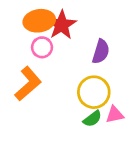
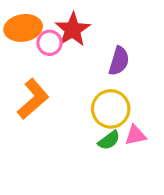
orange ellipse: (39, 21) -> (23, 28), moved
pink circle: (42, 47) -> (50, 43), moved

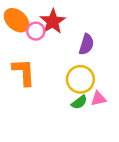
orange ellipse: (23, 28) -> (17, 20), turned 50
orange L-shape: (33, 99) -> (24, 72), turned -52

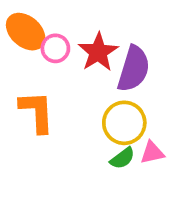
red star: (53, 21) -> (98, 52), moved
purple semicircle: (86, 44) -> (134, 69), size x1.4

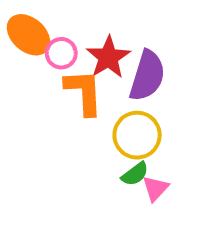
orange L-shape: (37, 112) -> (84, 92), moved
pink triangle: (152, 153) -> (155, 188), moved, turned -35

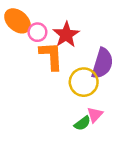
purple semicircle: (147, 76) -> (102, 63), moved
green semicircle: (135, 174) -> (82, 123), moved

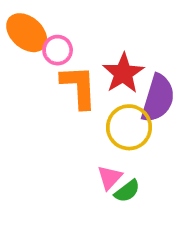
red star: (66, 35) -> (123, 73), moved
pink triangle: (95, 115) -> (110, 178), moved

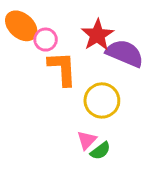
red star: (123, 73) -> (97, 35), moved
purple semicircle: (158, 98) -> (125, 53), moved, turned -84

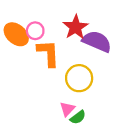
orange ellipse: (21, 26) -> (16, 34), moved

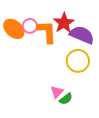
orange L-shape: (48, 53) -> (47, 32), moved
yellow circle: (79, 78) -> (78, 61), moved

